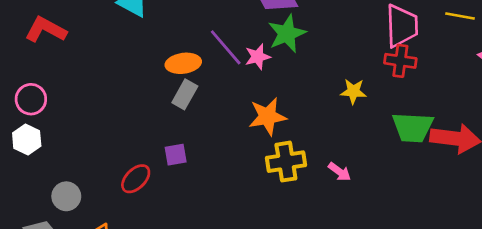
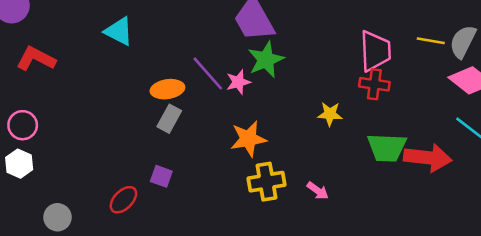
purple square: (176, 155) -> (161, 176), turned 30

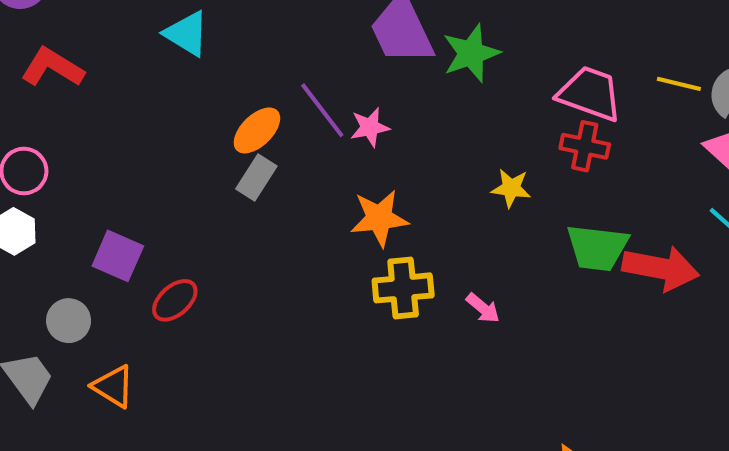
pink trapezoid: (375, 51) -> (590, 94), turned -72
green star: (266, 60) -> (471, 53), moved
orange ellipse: (167, 89) -> (257, 130), turned -40
purple square: (161, 176) -> (118, 256), moved, size x1.4

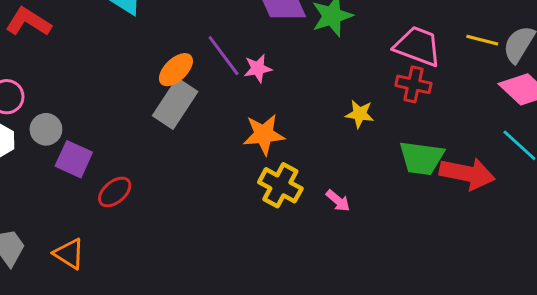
gray rectangle: (256, 177) -> (175, 104), size x1.5
yellow cross: (403, 288) -> (280, 185), turned 33
gray circle: (69, 321) -> (46, 129), moved

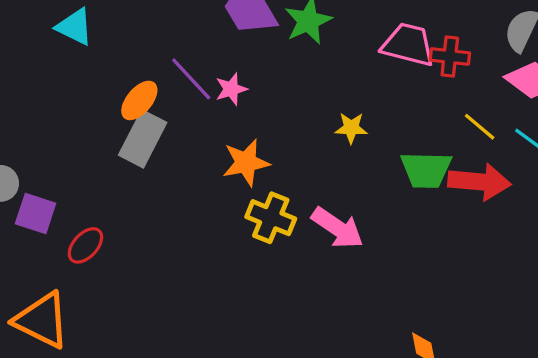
yellow line: (482, 40) -> (480, 127), moved, turned 32
red cross: (413, 84) -> (450, 56), moved
pink arrow: (338, 201) -> (337, 228), size x1.8
orange triangle: (69, 254) -> (42, 320), size x1.6

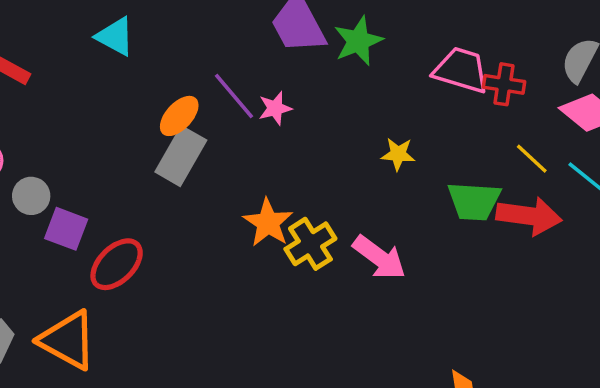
orange star: (246, 163) -> (268, 223), moved, turned -30
yellow cross: (271, 218) -> (310, 244), turned 33
red ellipse: (85, 245) -> (117, 264), size x1.4

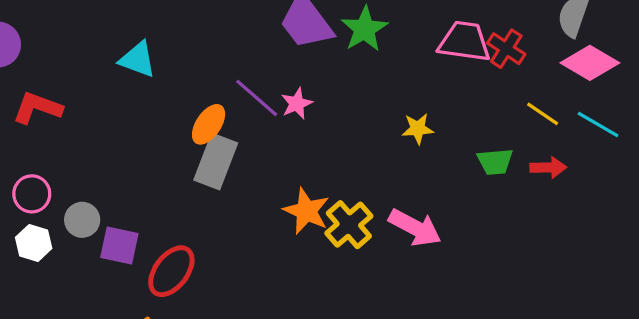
red cross: (504, 84) -> (506, 49), turned 33
green trapezoid: (474, 201) -> (495, 162), size x0.7
red arrow: (529, 216) -> (548, 168), size x0.6

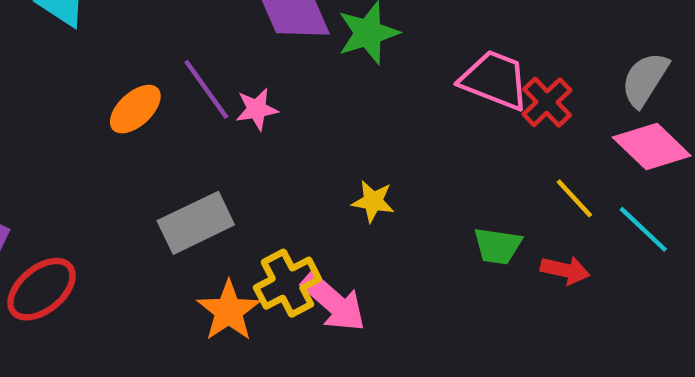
yellow star: (418, 129) -> (373, 201), moved
gray rectangle: (216, 161) -> (196, 223), moved, turned 30
orange star: (306, 211) -> (229, 311), moved
pink arrow: (415, 228) -> (334, 302), moved

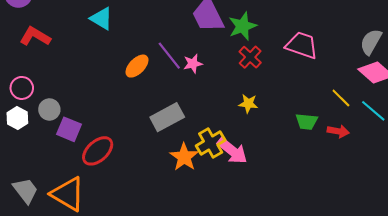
red cross: (547, 102) -> (250, 57), moved

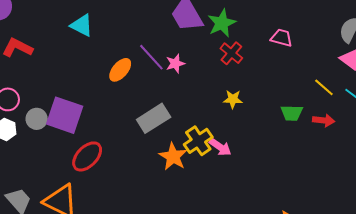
pink trapezoid: (302, 45) -> (282, 38), size x0.7
purple square: (69, 129) -> (65, 115), moved, size x1.5
pink arrow: (232, 151) -> (220, 147), size x0.7

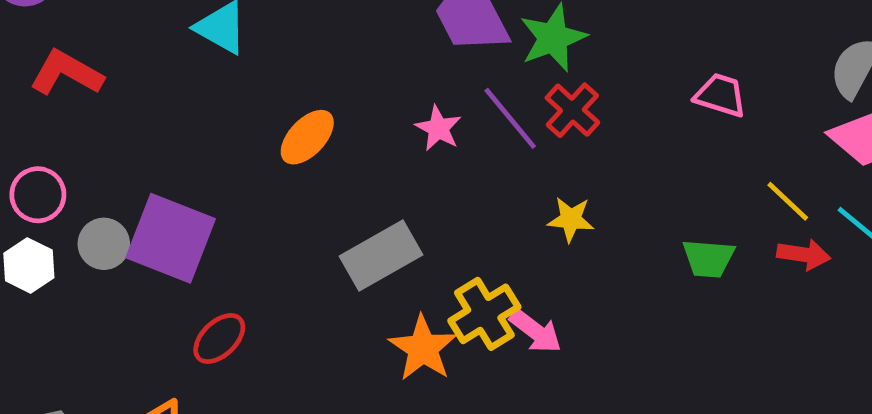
pink trapezoid: (282, 38) -> (721, 95), moved
purple line: (151, 57) -> (510, 118), moved
pink star: (175, 64) -> (438, 128), turned -30
red arrow: (324, 120) -> (804, 254), moved
red ellipse: (87, 156) -> (219, 338), size x0.7

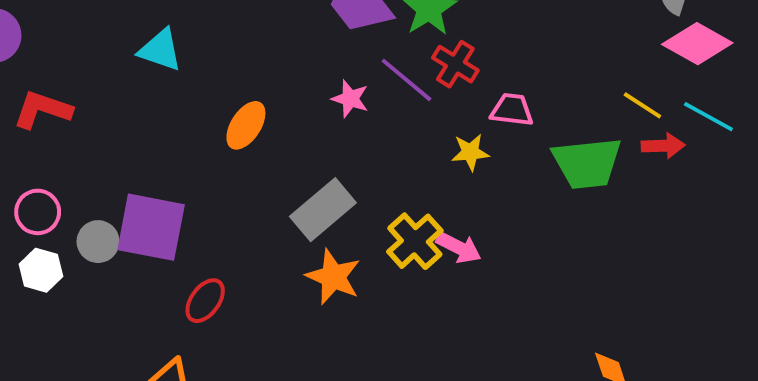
pink trapezoid: (721, 95) -> (512, 110), moved
green trapezoid: (708, 258) -> (587, 163), size x1.6
orange star: (423, 348) -> (333, 277), moved

